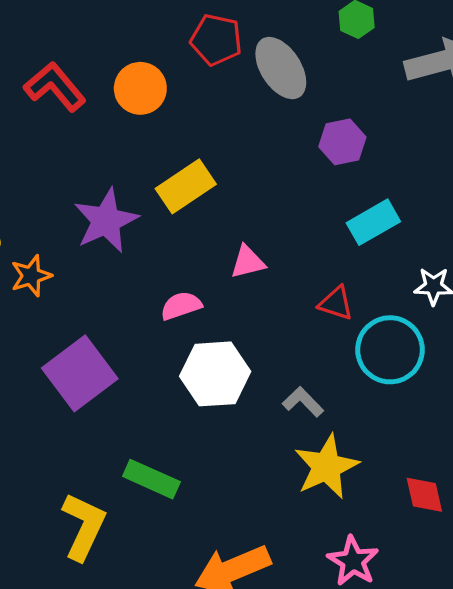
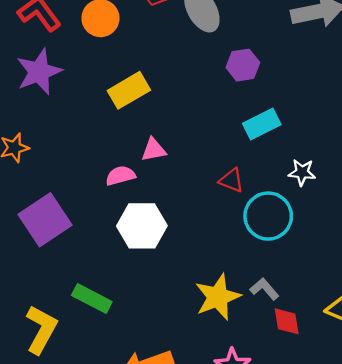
purple star: (106, 221) -> (39, 72), moved
pink triangle: (248, 262) -> (154, 150), moved
gray L-shape: (303, 402) -> (264, 289), moved

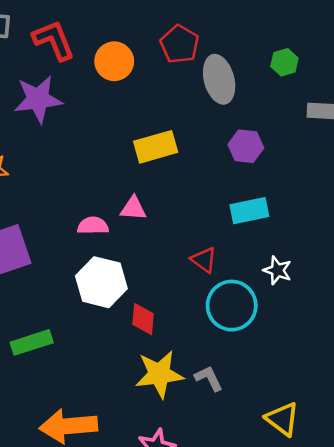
yellow rectangle: (129, 90) -> (156, 147), moved
green rectangle: (92, 298) -> (32, 342), turned -60
red diamond: (287, 321) -> (143, 319), moved

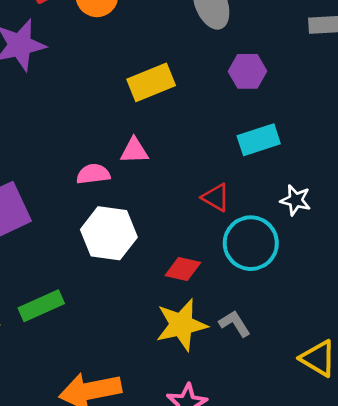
red diamond: (143, 319) -> (183, 269), moved, turned -76

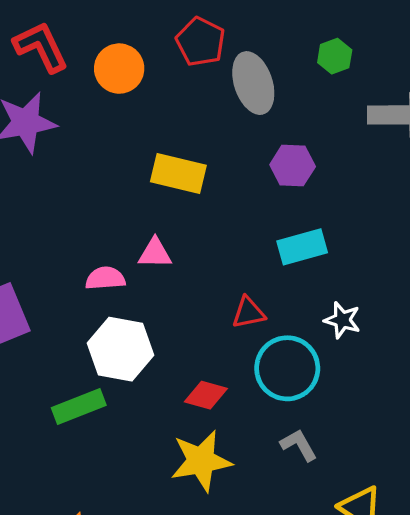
yellow rectangle: (151, 82) -> (178, 173), turned 33
red triangle: (216, 197) -> (248, 313), turned -44
green rectangle: (41, 306) -> (79, 407), moved
gray L-shape: (235, 324) -> (299, 445), moved

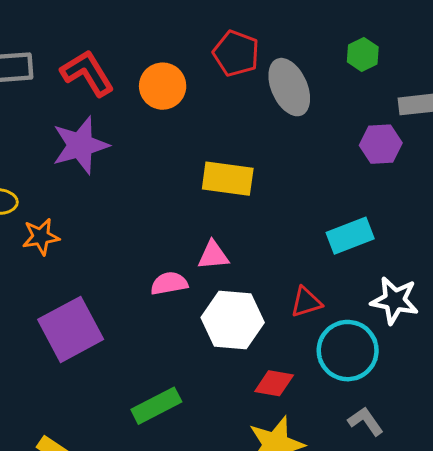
purple hexagon: (293, 166) -> (381, 144), moved
white star: (342, 320) -> (395, 300), size x1.4
white hexagon: (120, 349) -> (233, 320), moved

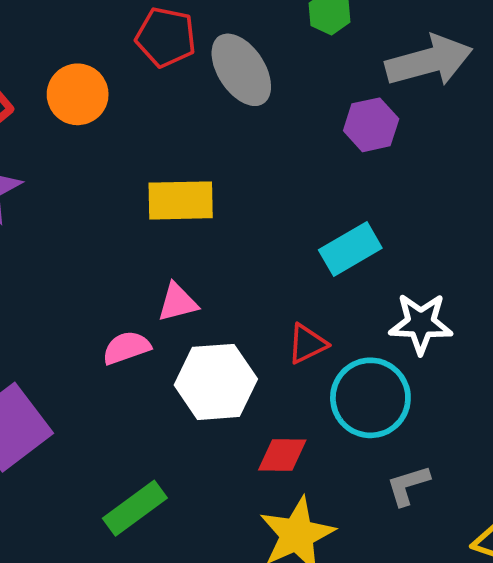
gray L-shape: (366, 421) -> (408, 485), turned -63

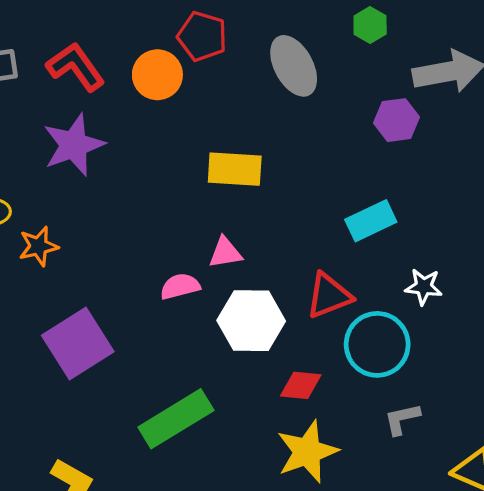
red pentagon: (166, 37) -> (202, 36), moved
white star: (421, 323) -> (424, 287), size x0.7
red triangle: (307, 344) -> (329, 296), size x1.4
green rectangle: (135, 508) -> (176, 419), size x1.4

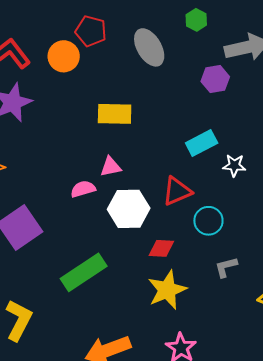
white star: (424, 287) -> (234, 165), moved
cyan circle: (377, 344) -> (208, 221), size x0.7

